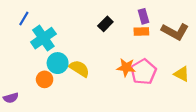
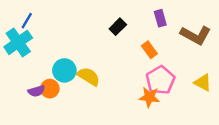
orange rectangle: (141, 32) -> (149, 50), moved, turned 56
cyan cross: (43, 38) -> (18, 42), moved
orange star: (126, 67) -> (149, 97), moved
purple semicircle: (11, 98) -> (36, 91), moved

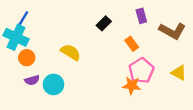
cyan cross: (18, 42) -> (16, 37), turned -30
cyan circle: (64, 70) -> (53, 84), moved
yellow semicircle: (89, 76) -> (71, 52), moved
orange circle: (50, 89) -> (27, 58), moved

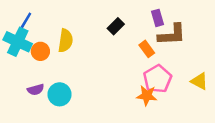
brown L-shape: (172, 31) -> (172, 35), moved, turned -32
yellow semicircle: (71, 52) -> (65, 41), moved, turned 66
orange circle: (27, 58) -> (40, 51), moved

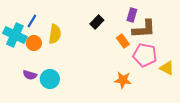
purple rectangle: (158, 18) -> (132, 15), turned 32
blue line: (26, 20) -> (32, 21), moved
pink pentagon: (158, 79) -> (145, 55), moved, turned -30
purple semicircle: (36, 90) -> (30, 75), turned 32

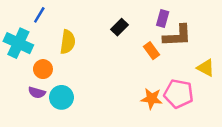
blue line: (32, 21) -> (39, 15), moved
orange circle: (34, 43) -> (43, 69), moved
pink pentagon: (145, 55) -> (179, 94), moved
yellow triangle: (167, 68) -> (206, 68), moved

